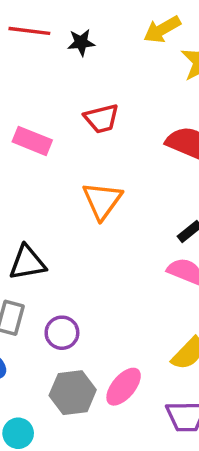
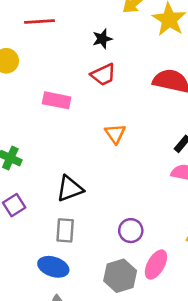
black star: (81, 42) -> (102, 39), moved
orange triangle: (102, 201) -> (115, 134), size x0.7
purple circle: (62, 333) -> (131, 231), moved

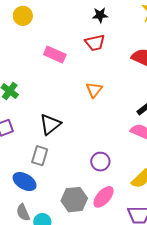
black triangle: (70, 189) -> (50, 124), turned -30
purple circle: (131, 231) -> (100, 162), moved

